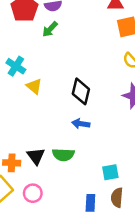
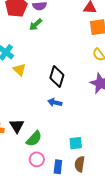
green semicircle: (63, 155) -> (34, 139), moved, turned -54
pink circle: (33, 193) -> (37, 159), moved

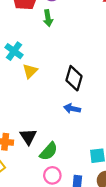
green arrow: (36, 25) -> (48, 18), turned -56
yellow triangle: (19, 70) -> (30, 71), turned 32

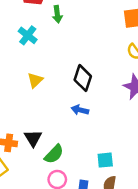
cyan cross: (14, 51) -> (28, 35), moved
yellow triangle: (30, 71) -> (35, 80), moved

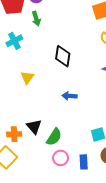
cyan cross: (28, 35) -> (14, 41), turned 35
black diamond: (83, 78) -> (63, 56), moved

